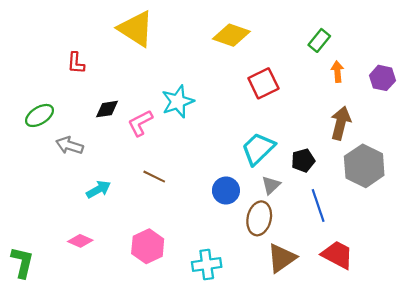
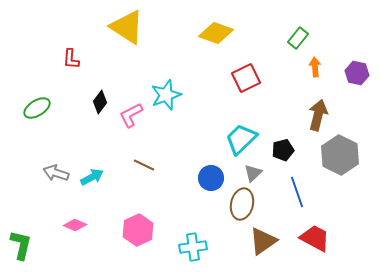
black diamond: (107, 109) -> (100, 102), turned -45
gray arrow: (70, 146) -> (56, 173), moved

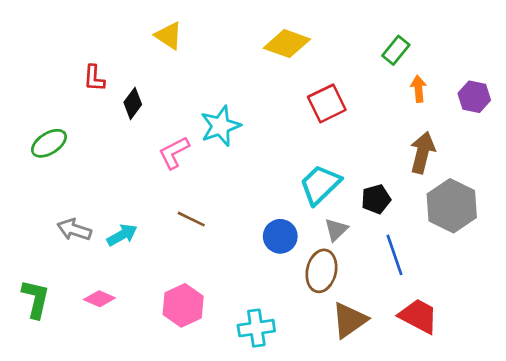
yellow triangle: (127, 27) -> (169, 36), size x0.6
black diamond: (100, 102) -> (133, 103), moved
green L-shape: (21, 245) -> (36, 299), moved

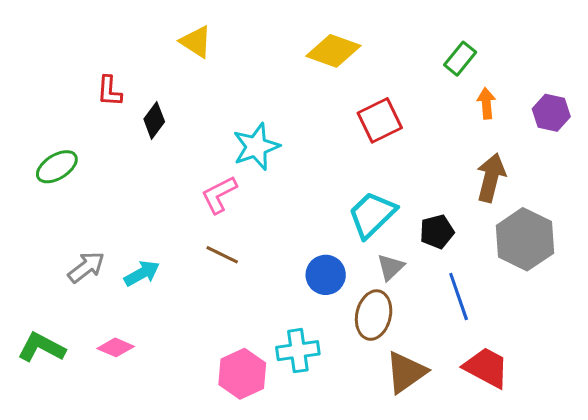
pink L-shape: (174, 153) -> (219, 195), moved
gray arrow: (74, 230) -> (86, 267), turned 124
green L-shape: (36, 299) -> (41, 347), turned -75
pink hexagon: (183, 305) -> (242, 374), moved
cyan cross: (256, 328) -> (298, 351), moved

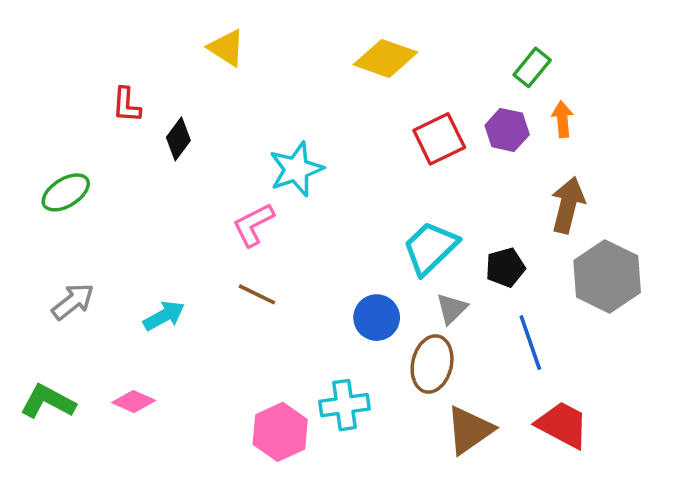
purple hexagon: (551, 113) -> (507, 130), moved
gray arrow: (86, 267) -> (73, 301), moved

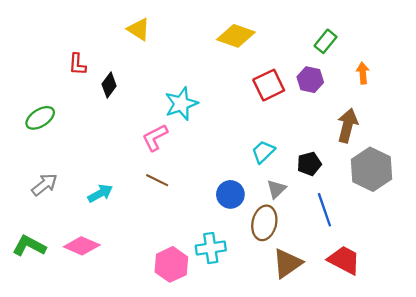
orange arrow: (562, 119) -> (363, 73), moved
cyan trapezoid: (430, 248) -> (263, 152), size x0.7
pink diamond: (134, 402) -> (82, 246), size x1.4

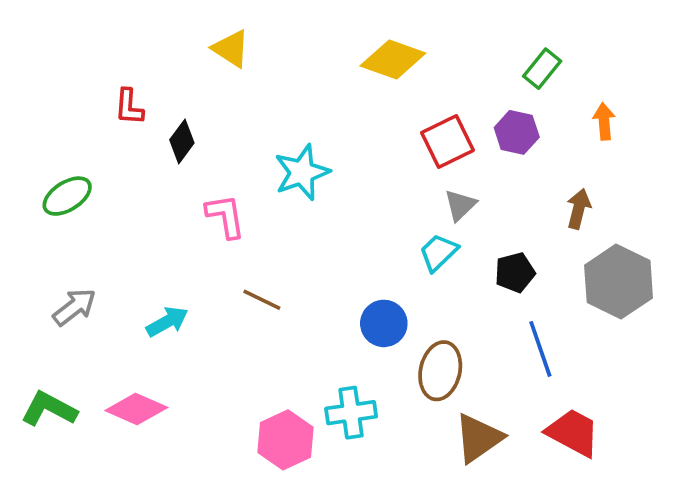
brown arrow: (347, 126) -> (579, 209), size x0.7
pink L-shape: (155, 138) -> (225, 216), moved, turned 108
gray triangle: (276, 189) -> (460, 205), moved

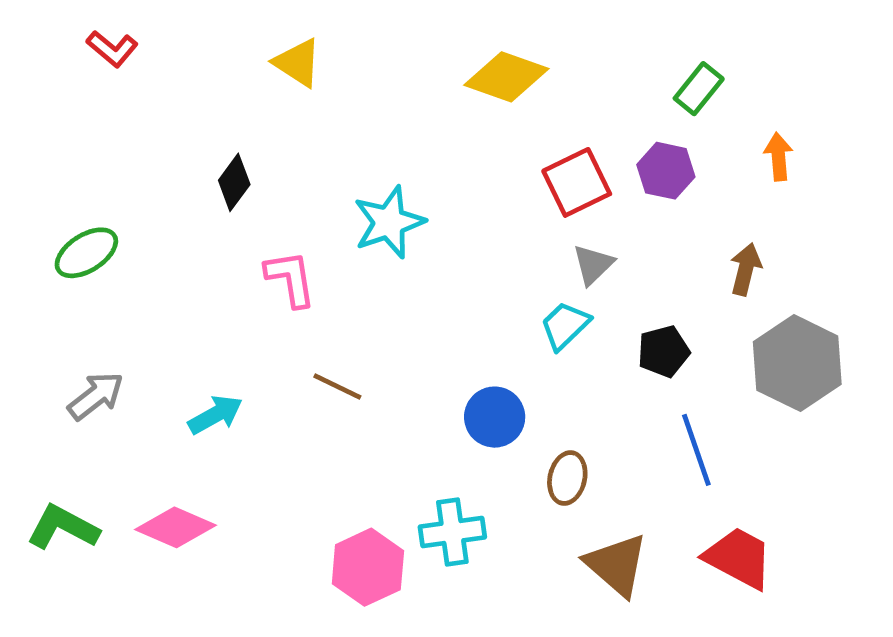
red L-shape: (129, 107) -> (112, 49), moved, turned -54
brown ellipse: (440, 371) -> (567, 478), size x0.7
brown triangle: (478, 438) -> (617, 565), turned -44

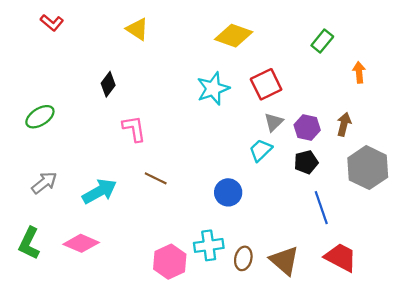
purple hexagon: (666, 171) -> (307, 128), moved
cyan star: (389, 222) -> (213, 89), moved
cyan arrow: (215, 415) -> (99, 191), size x1.4
brown ellipse: (567, 478) -> (243, 258), moved
green L-shape: (63, 527) -> (29, 243), turned -92

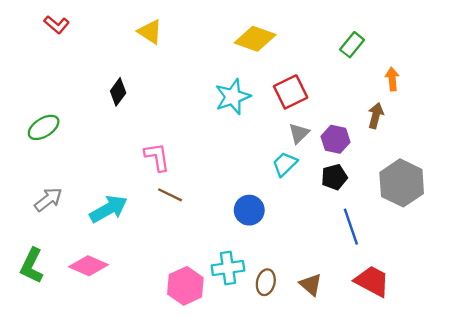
brown arrow: (344, 124) -> (376, 116), moved
pink L-shape: (134, 129) -> (157, 157), moved
brown triangle: (284, 261) -> (311, 285), size x0.7

